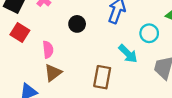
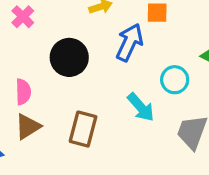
black circle: (77, 24) -> (69, 57), size x1.5
brown rectangle: (102, 77) -> (83, 129), moved

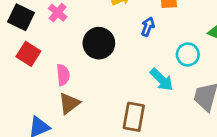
blue arrow: (130, 42) -> (148, 27), size x0.6
brown rectangle: (83, 129) -> (134, 117), moved

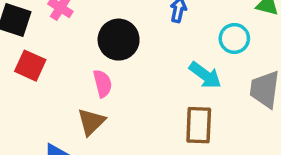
pink semicircle: (63, 75) -> (103, 84), moved
brown rectangle: (134, 117) -> (199, 125), moved

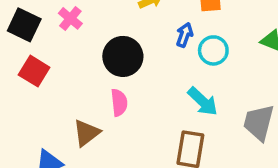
cyan circle: (234, 38) -> (213, 50), moved
pink semicircle: (103, 84) -> (119, 102), moved

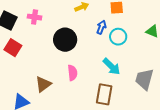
pink cross: (70, 18) -> (35, 17), turned -32
pink semicircle: (119, 102) -> (72, 73), moved

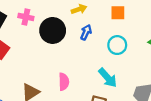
blue arrow: (101, 27) -> (86, 32), moved
black circle: (65, 40) -> (53, 30), moved

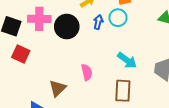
pink cross: (26, 17) -> (39, 19), size x1.5
cyan circle: (117, 45) -> (118, 18), moved

